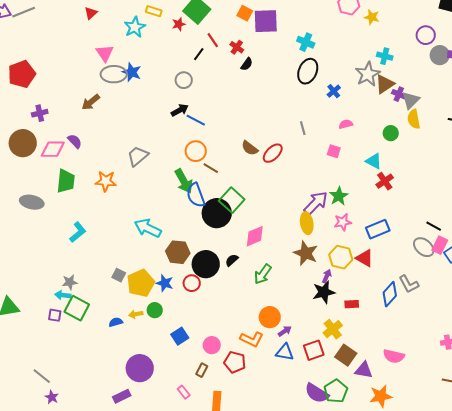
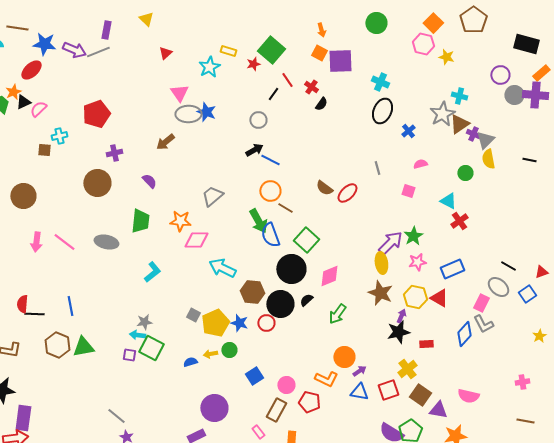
pink diamond: (53, 149) -> (196, 240), moved
black circle: (217, 213) -> (291, 269), moved
pink rectangle: (440, 245) -> (481, 303), moved
brown rectangle: (202, 370) -> (276, 410), size x1.6

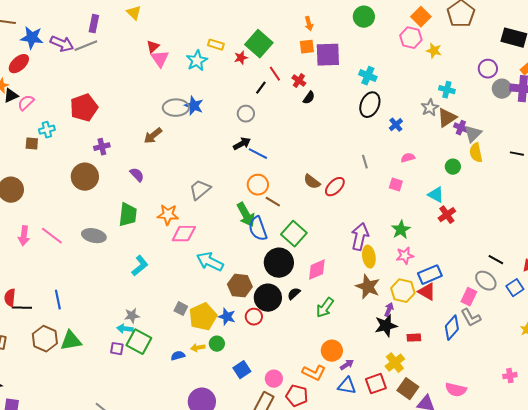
orange square: (319, 53) -> (307, 47), turned -35
pink triangle: (179, 93) -> (160, 59), moved
gray star: (442, 114) -> (430, 108), size x0.7
purple arrow: (390, 243) -> (360, 237), moved, turned -32
blue rectangle: (452, 269) -> (430, 275), moved

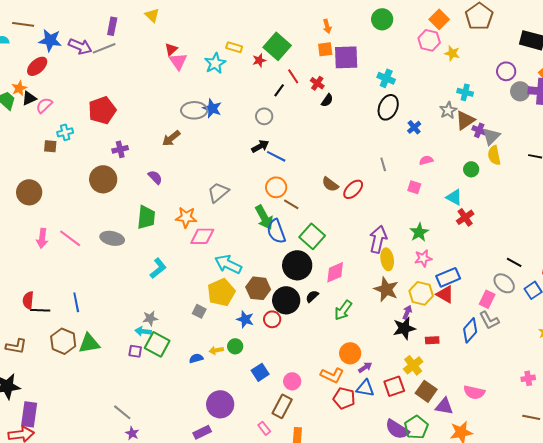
yellow pentagon: (203, 317) -> (221, 292), moved
red pentagon: (297, 396) -> (344, 398), moved

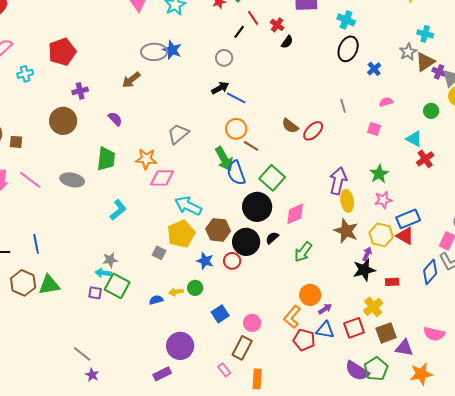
brown square: (50, 146) -> (16, 142), moved
orange L-shape: (332, 375) -> (292, 317), turned 105
brown square: (426, 391) -> (386, 333), turned 35

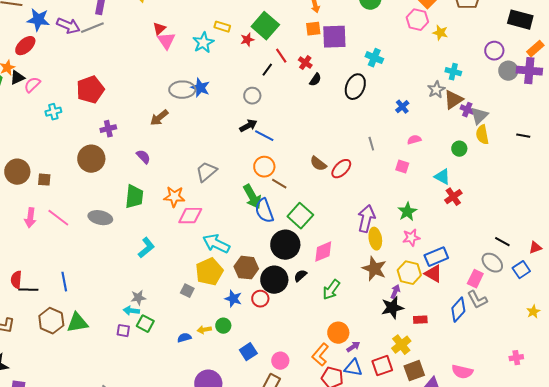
black ellipse: (348, 49) -> (355, 87), moved
green square: (117, 286) -> (145, 324), size x0.7

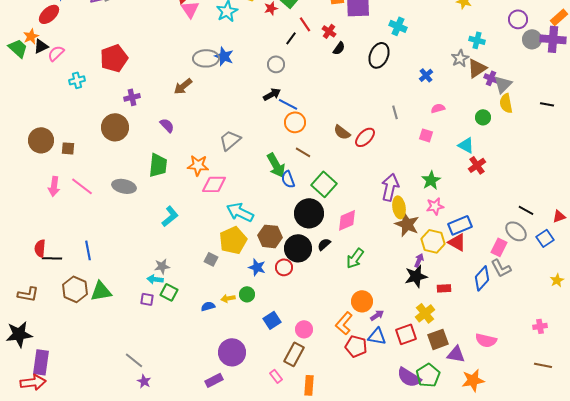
orange circle: (264, 167) -> (295, 122), moved
blue semicircle: (264, 211) -> (288, 179), size x0.7
brown star: (374, 269) -> (407, 224), moved

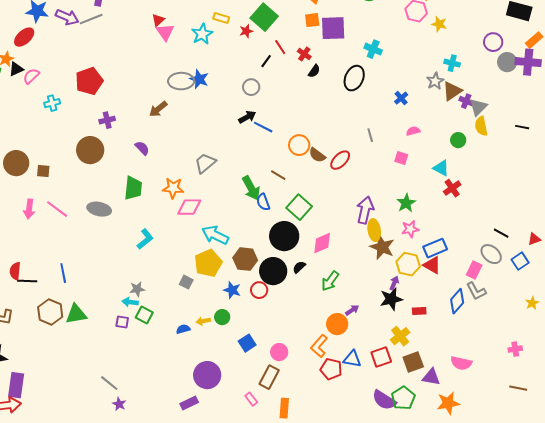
orange circle: (295, 122) -> (299, 145), moved
purple arrow: (377, 315) -> (352, 310), moved

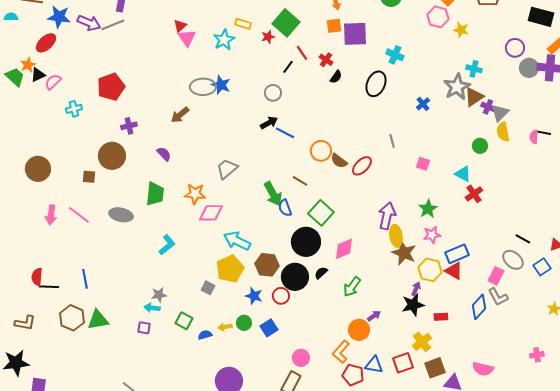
gray star: (435, 81) -> (457, 87), size x1.5
pink semicircle: (413, 131) -> (534, 137), moved, turned -72
brown square: (43, 171) -> (89, 177), moved
green square: (144, 315) -> (184, 321), moved
blue square: (247, 343) -> (269, 328), moved

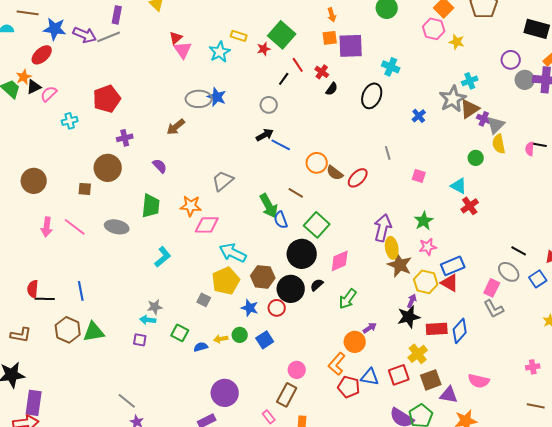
cyan cross: (474, 69) -> (470, 81), turned -35
blue diamond: (479, 307) -> (460, 331), moved
red rectangle: (441, 317) -> (437, 329), size x1.5

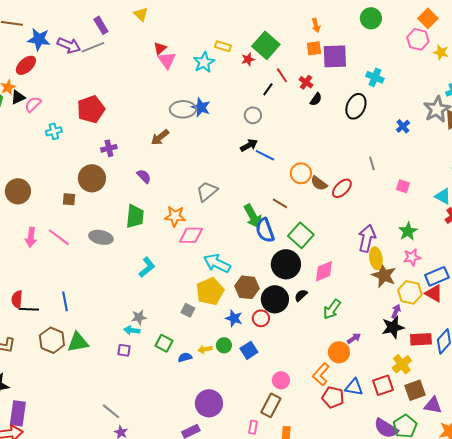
purple rectangle: (117, 15) -> (101, 25), turned -42
blue semicircle: (281, 220) -> (265, 230), size x1.4
pink rectangle: (269, 417) -> (253, 427), turned 48

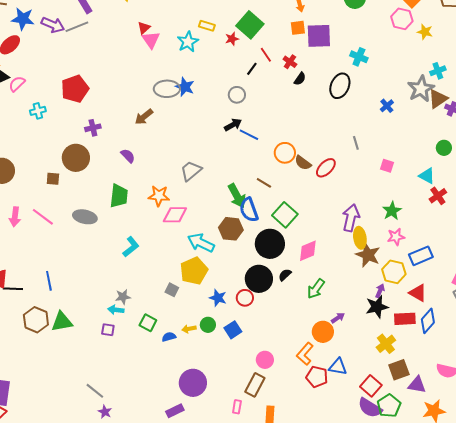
brown hexagon: (247, 287) -> (231, 229), moved
red triangle: (434, 293) -> (418, 293), moved
red square: (383, 385) -> (371, 386), moved, turned -30

